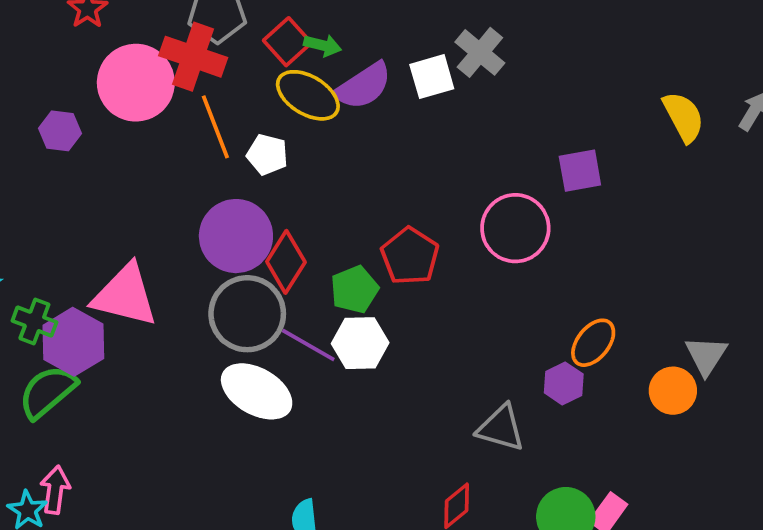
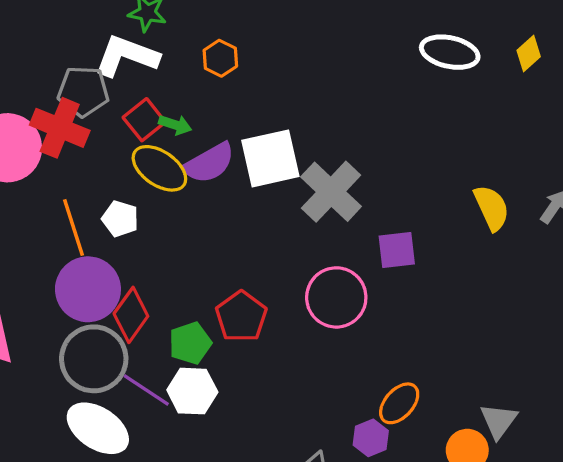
gray cross: (480, 52) -> (331, 192), moved, size x1.4
white square: (432, 77) -> (270, 158), size x1.5
orange line: (215, 127) -> (74, 227), moved

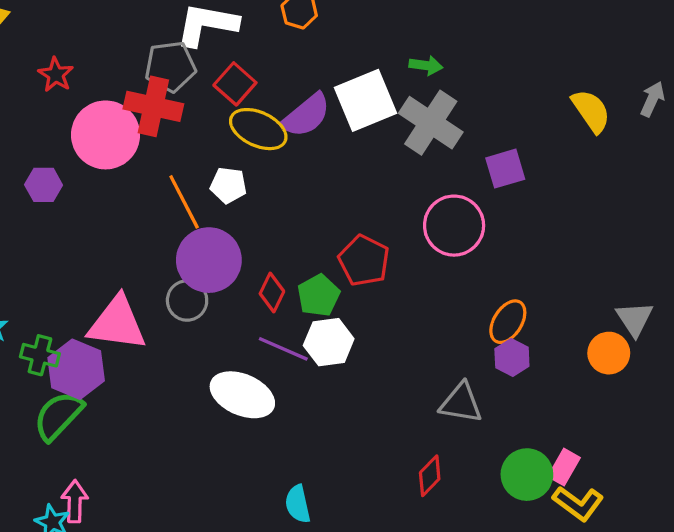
green arrow: (175, 125) -> (426, 65), moved
red diamond: (131, 315) -> (272, 292), moved, size x0.7
gray circle: (94, 359) -> (187, 300), moved, size x0.6
orange ellipse: (399, 403) -> (508, 322), moved

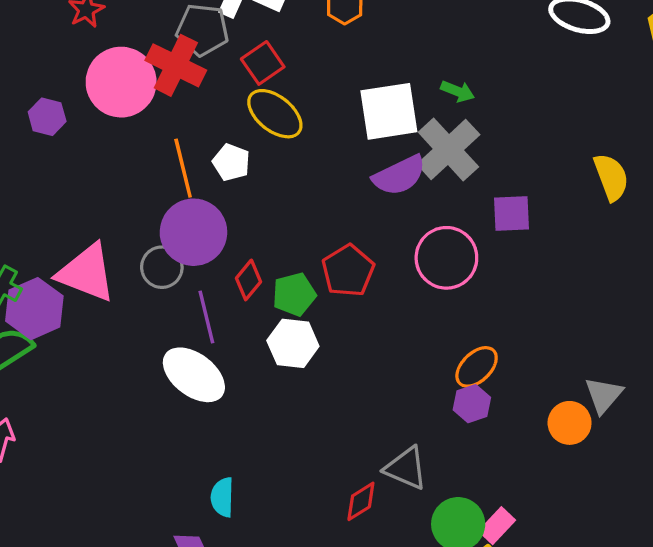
purple semicircle: (306, 115) -> (399, 175), moved
purple line: (283, 349) -> (206, 317), moved, turned 39
gray triangle: (461, 403) -> (406, 468), moved

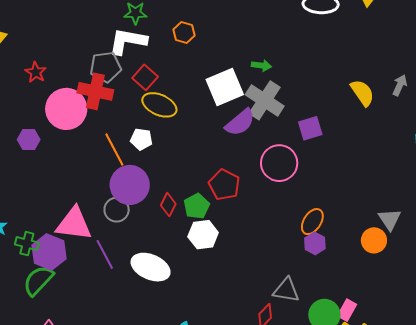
purple line: (206, 317) -> (105, 254), moved

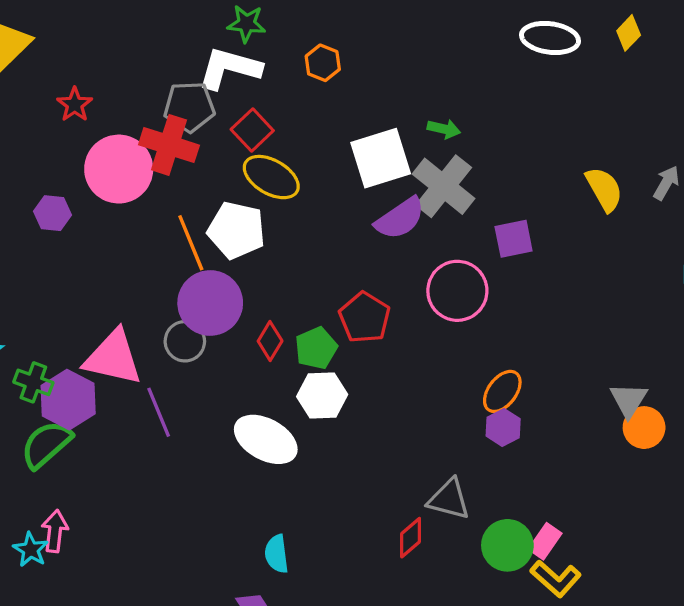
white pentagon: (141, 139) -> (236, 230), size x1.6
orange circle: (374, 240) -> (644, 428), moved
white ellipse: (151, 267) -> (266, 439), moved

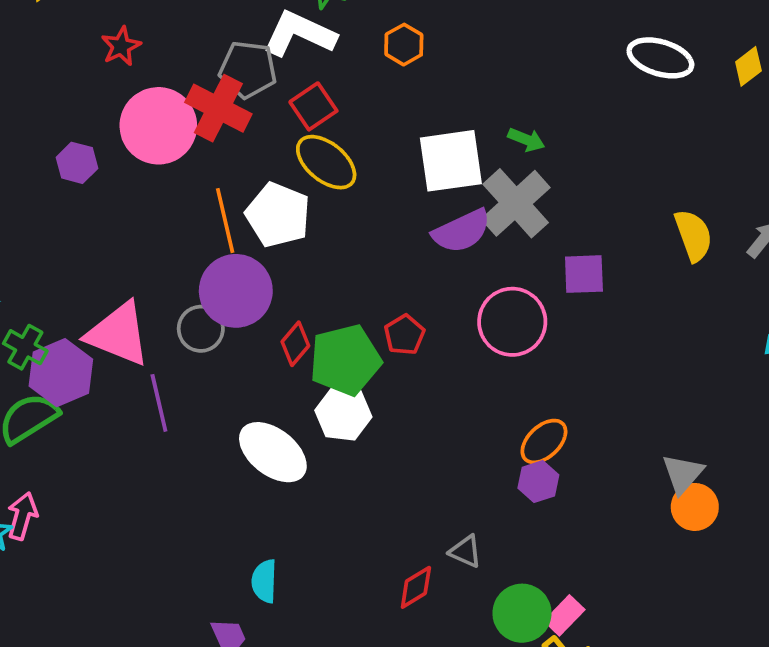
red pentagon: (365, 318) -> (404, 335), size x0.7
green pentagon: (316, 348) -> (345, 360), size x1.5
gray triangle: (449, 499) -> (466, 551), size x0.7

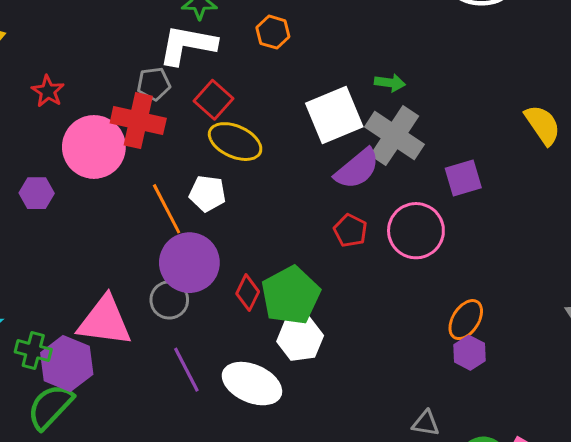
gray pentagon: (248, 69) -> (154, 84), size x0.7
white pentagon: (278, 215) -> (207, 193), size x0.7
red pentagon: (404, 335) -> (350, 231), moved
purple line: (159, 403) -> (186, 370), moved

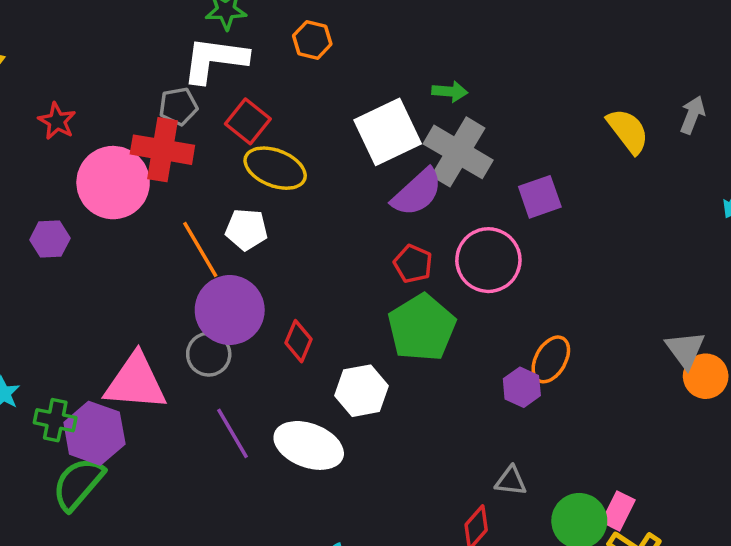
green pentagon: (291, 295) -> (422, 328), moved
purple hexagon: (470, 353) -> (522, 387), moved

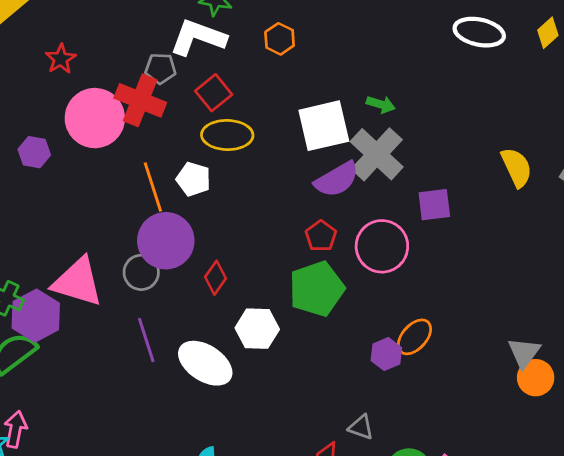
yellow ellipse: (275, 168) -> (227, 135), turned -33

